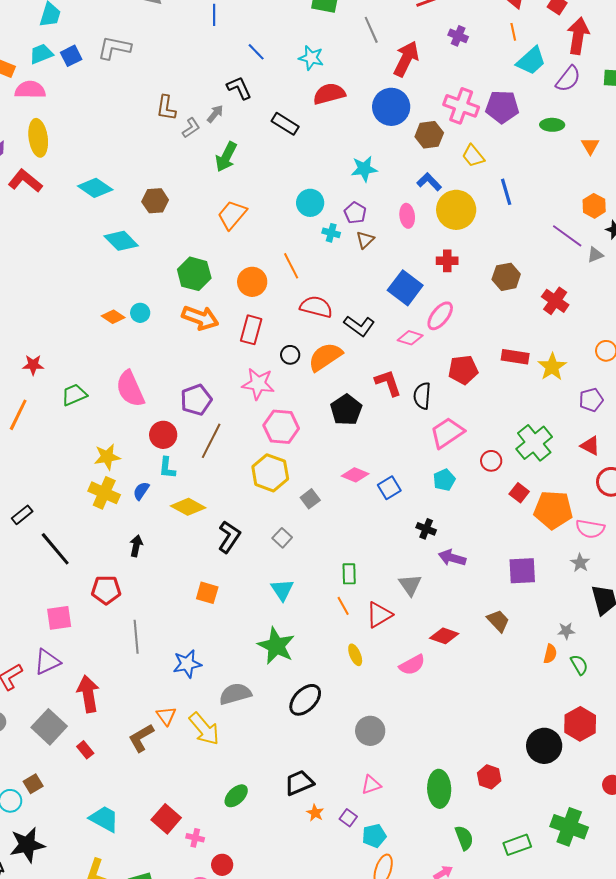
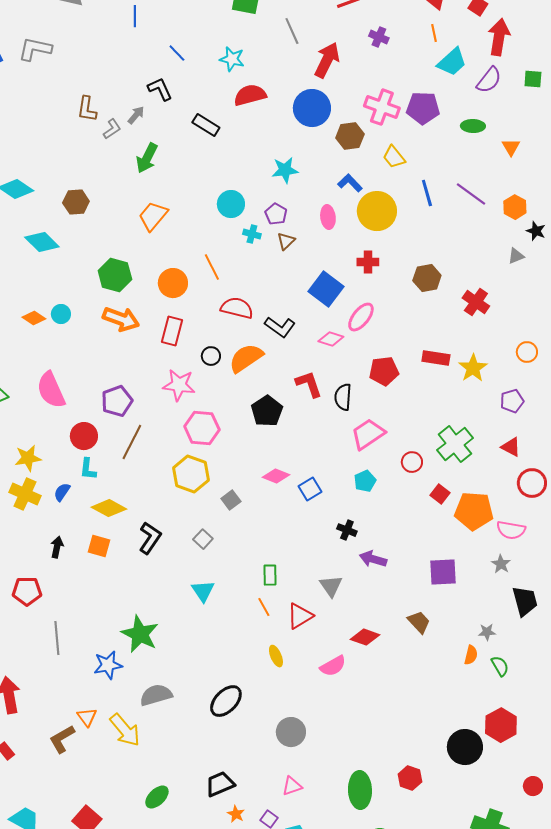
purple line: (567, 236) -> (471, 194), moved
orange square: (207, 593) -> (99, 546), moved
green star: (276, 646) -> (140, 634), moved

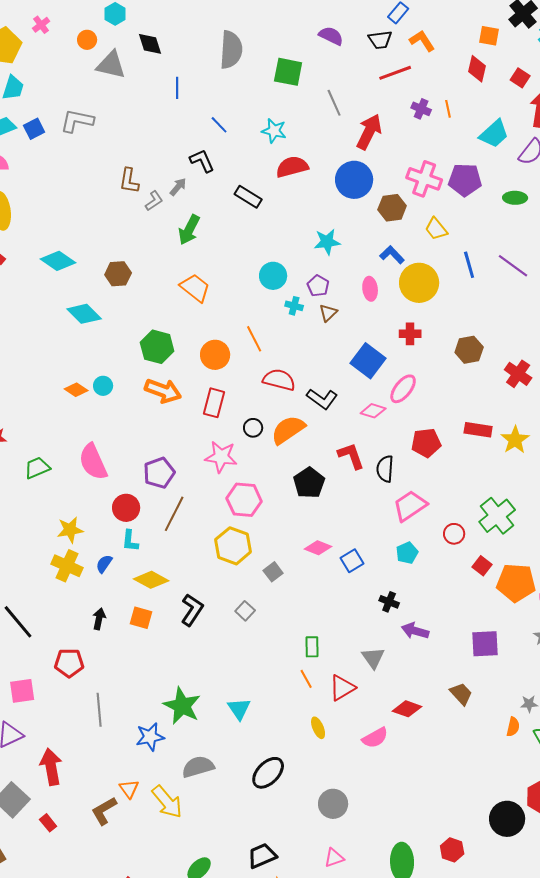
orange line: (434, 33) -> (448, 109), moved
orange trapezoid: (153, 216) -> (195, 288), turned 88
cyan triangle: (203, 591) -> (239, 709), moved

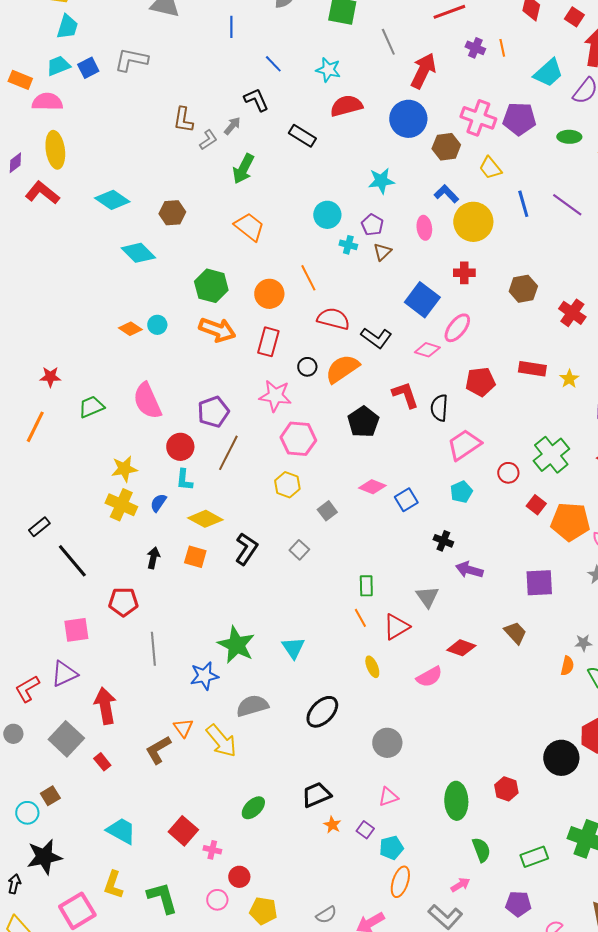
yellow star: (515, 440) -> (569, 379), size x0.7
yellow hexagon: (233, 546) -> (287, 485), size x0.7

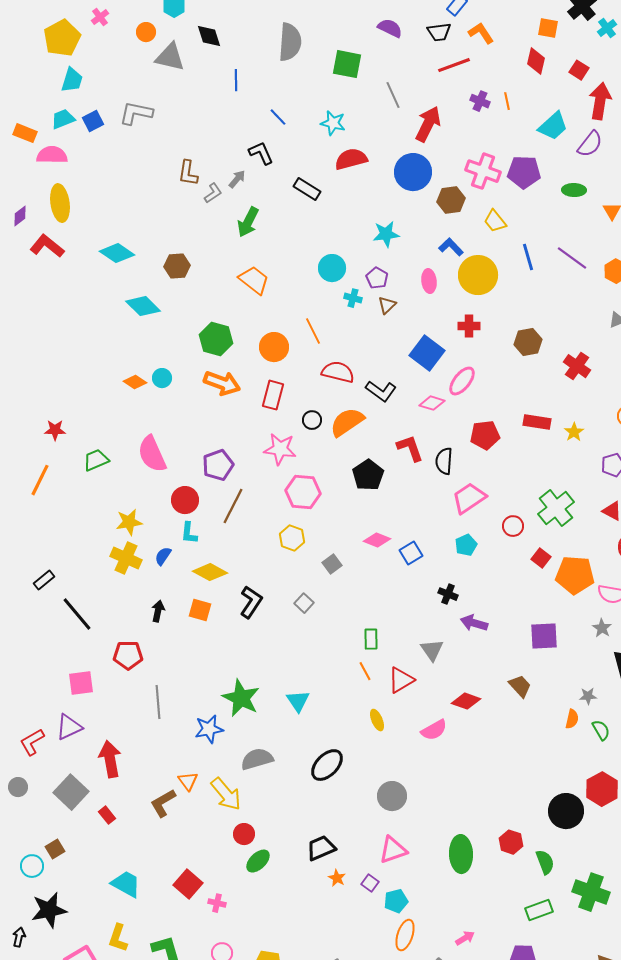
pink triangle: (388, 797) -> (393, 850), size x1.4
green semicircle: (481, 850) -> (545, 862), moved
red circle: (239, 877) -> (244, 834), moved

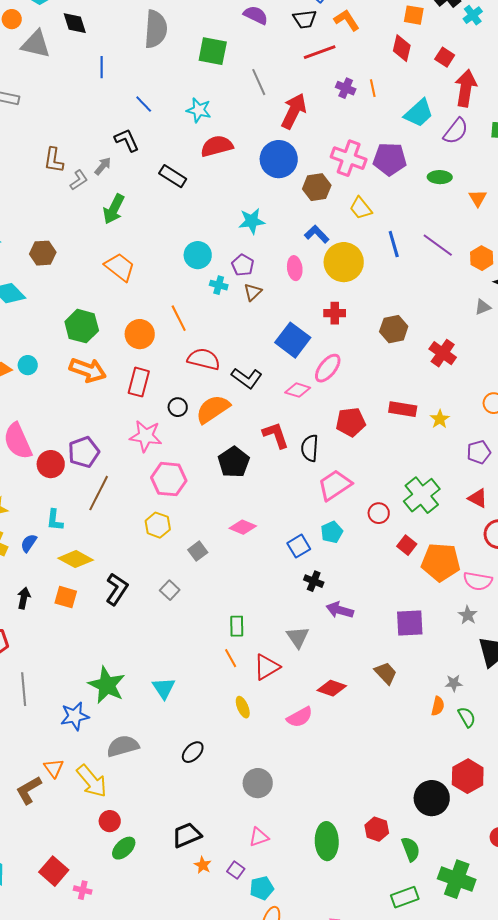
red circle: (185, 500) -> (51, 464), moved
blue square: (411, 553) -> (299, 546), moved
black ellipse: (327, 765) -> (193, 752), size x0.7
pink triangle: (393, 850) -> (259, 837), size x0.7

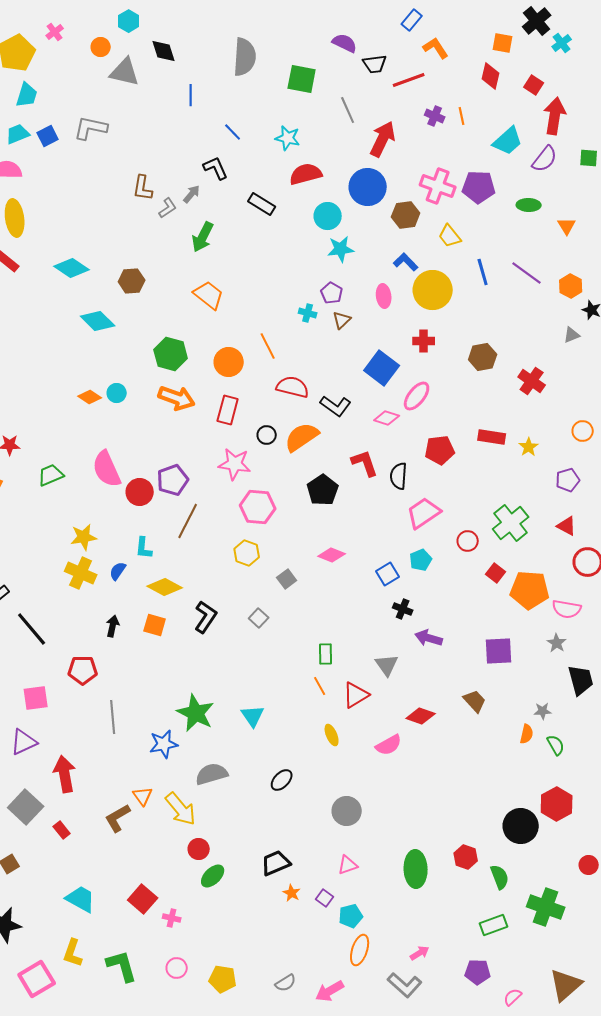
black trapezoid: (305, 19) -> (375, 64), moved
cyan circle: (198, 255) -> (328, 216), moved

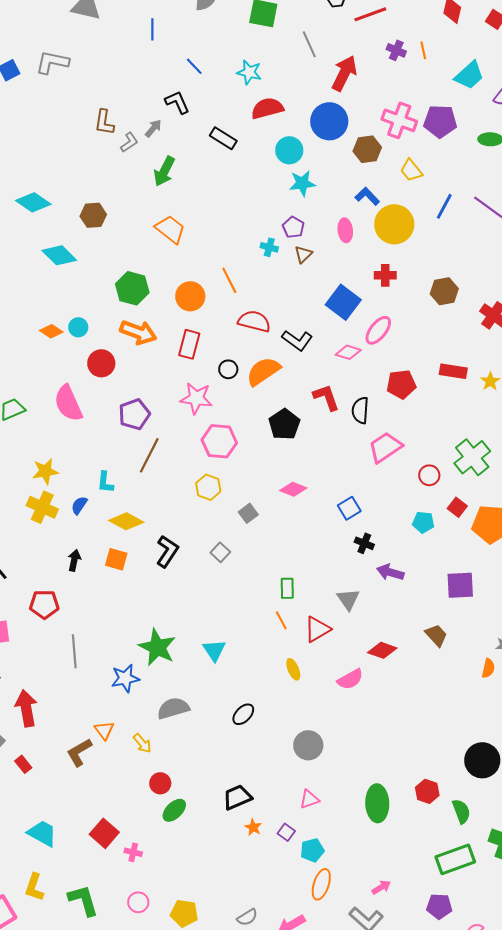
blue line: (483, 272) -> (444, 206), turned 44
red circle: (140, 492) -> (101, 363), moved
cyan pentagon: (421, 560) -> (423, 522), moved, turned 30
yellow arrow: (181, 809) -> (142, 743), size x0.6
green rectangle: (494, 925) -> (455, 859), size x1.4

